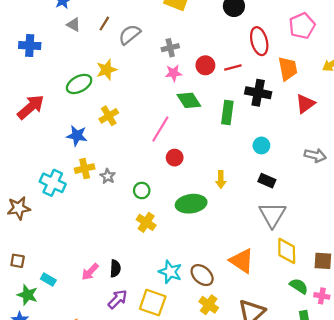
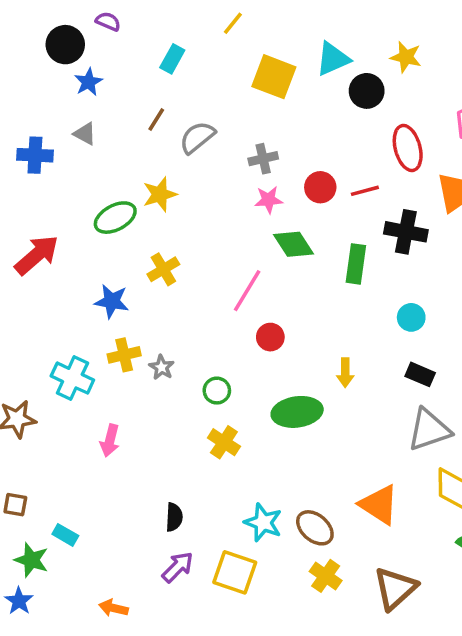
gray triangle: (74, 25) -> (85, 134), moved
gray triangle: (272, 215) -> (429, 430), turned 40
pink arrow: (90, 272) -> (110, 440), moved, turned -30

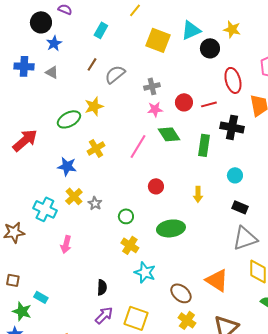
blue cross: (35, 155) -> (24, 66), moved
pink line: (247, 291) -> (138, 146), moved
yellow cross: (124, 355) -> (74, 196), turned -30
yellow arrow: (345, 373) -> (198, 194), moved
cyan star: (263, 522) -> (145, 272), moved

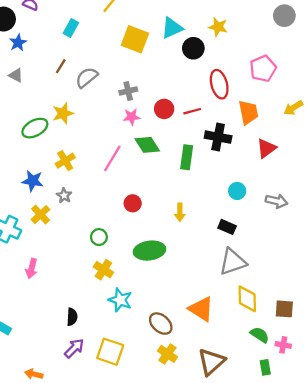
cyan circle: (235, 175) -> (237, 191), moved
gray star: (95, 203) -> (64, 195), moved

